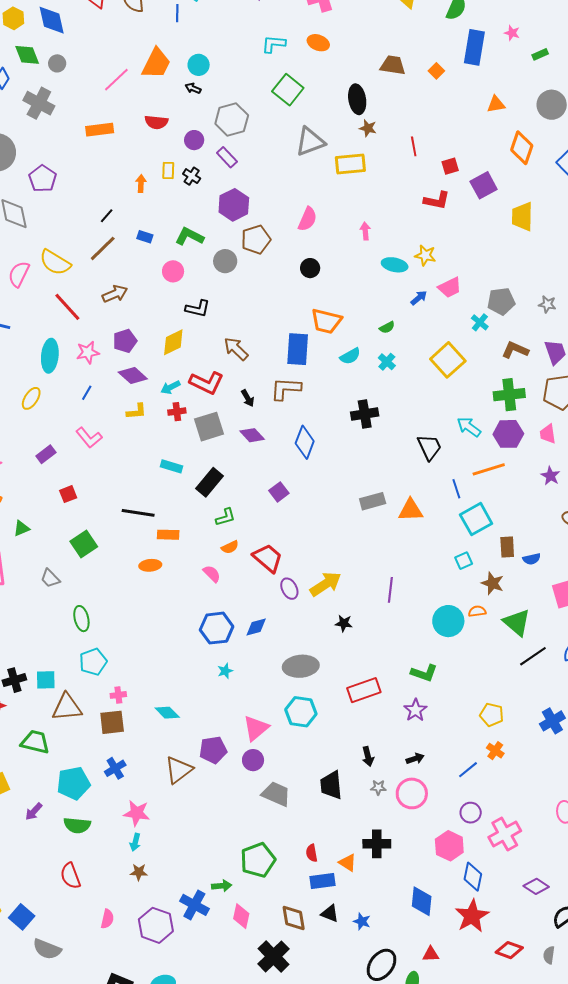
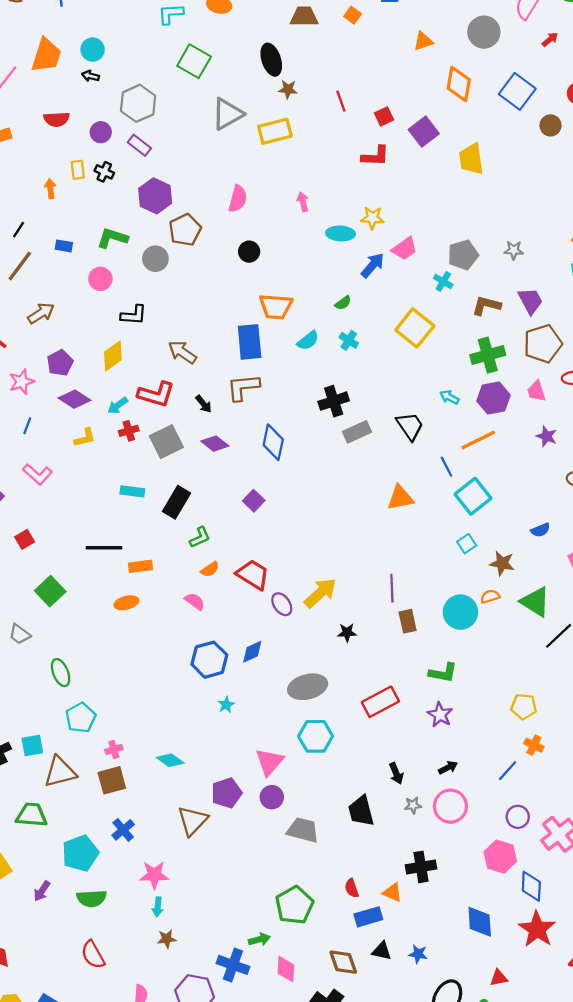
blue arrow: (419, 298) -> (373, 265), size x1.4
cyan arrow: (469, 427) -> (449, 397), size x0.7
gray rectangle: (373, 501) -> (357, 432), moved
brown rectangle: (507, 547) -> (408, 621), moved

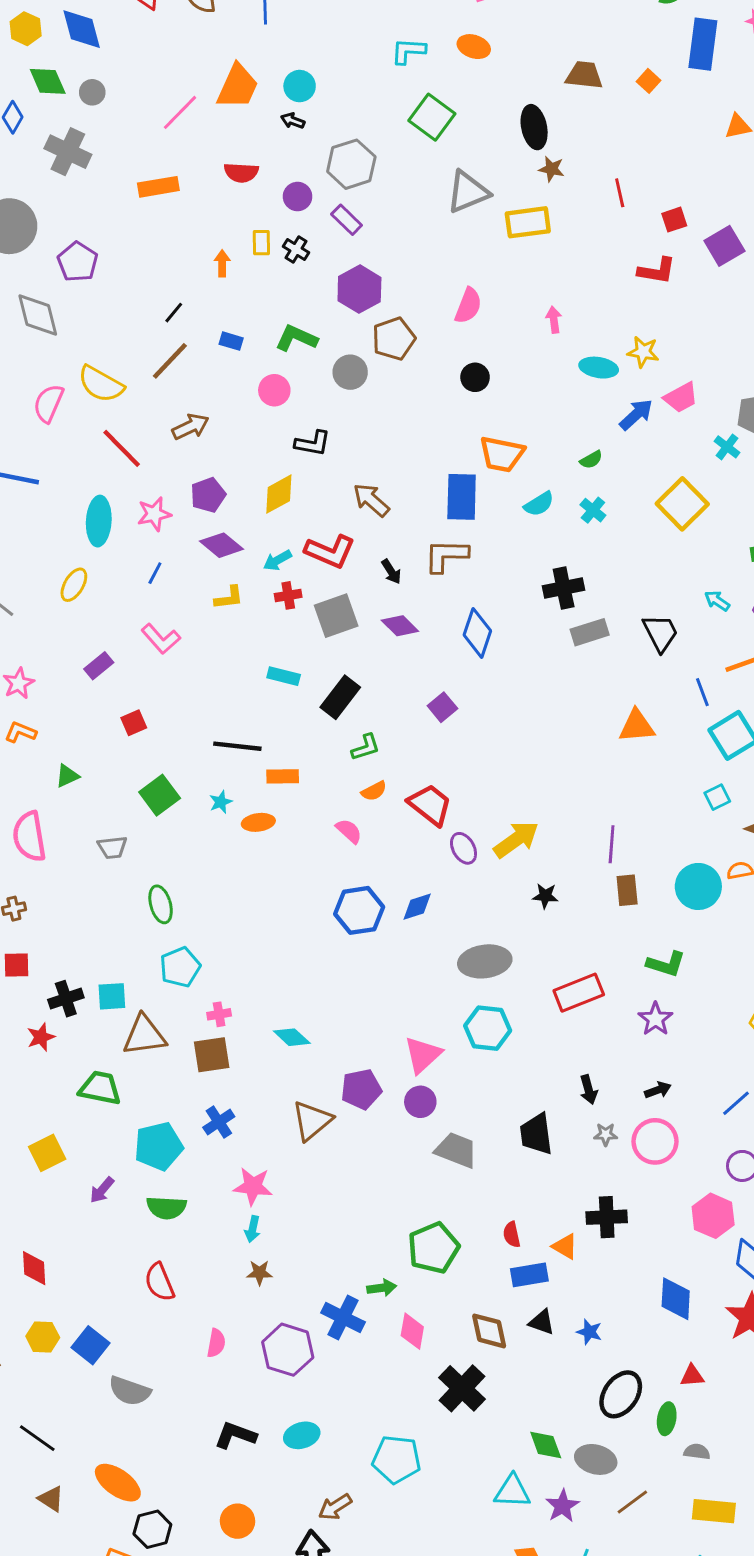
gray trapezoid: (20, 634) -> (112, 847), turned -50
cyan star: (226, 705) -> (221, 802), moved

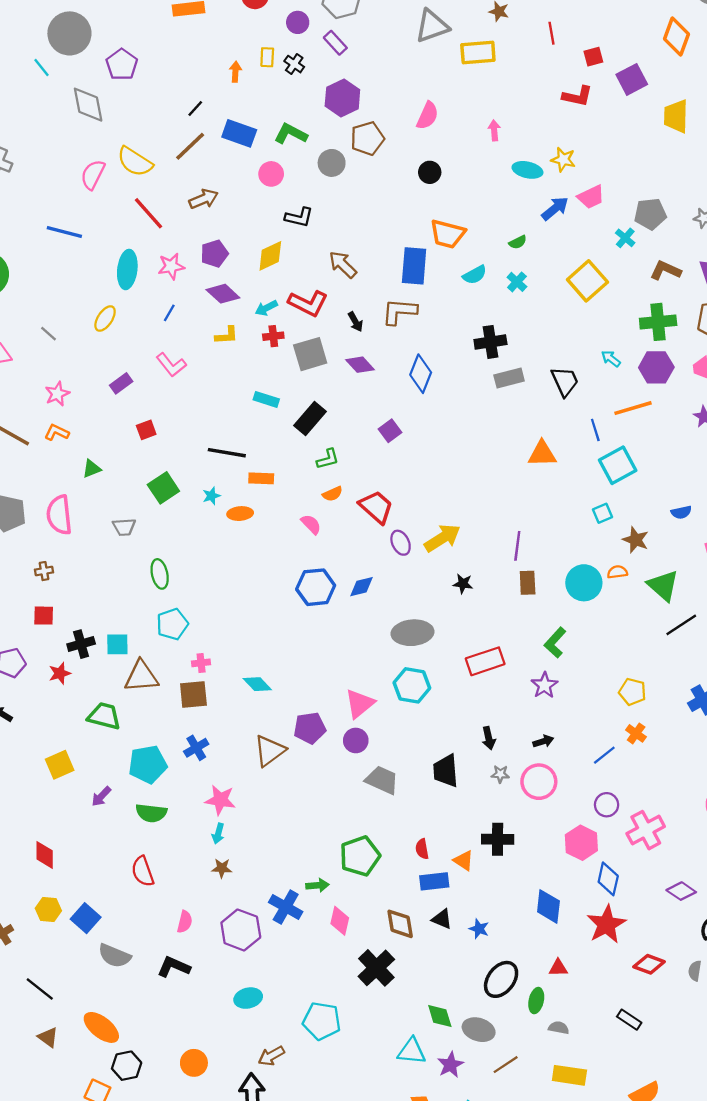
blue rectangle: (231, 341) -> (239, 133), size x1.8
green L-shape: (666, 964) -> (555, 642), turned 112
black L-shape: (235, 1435) -> (174, 967), moved

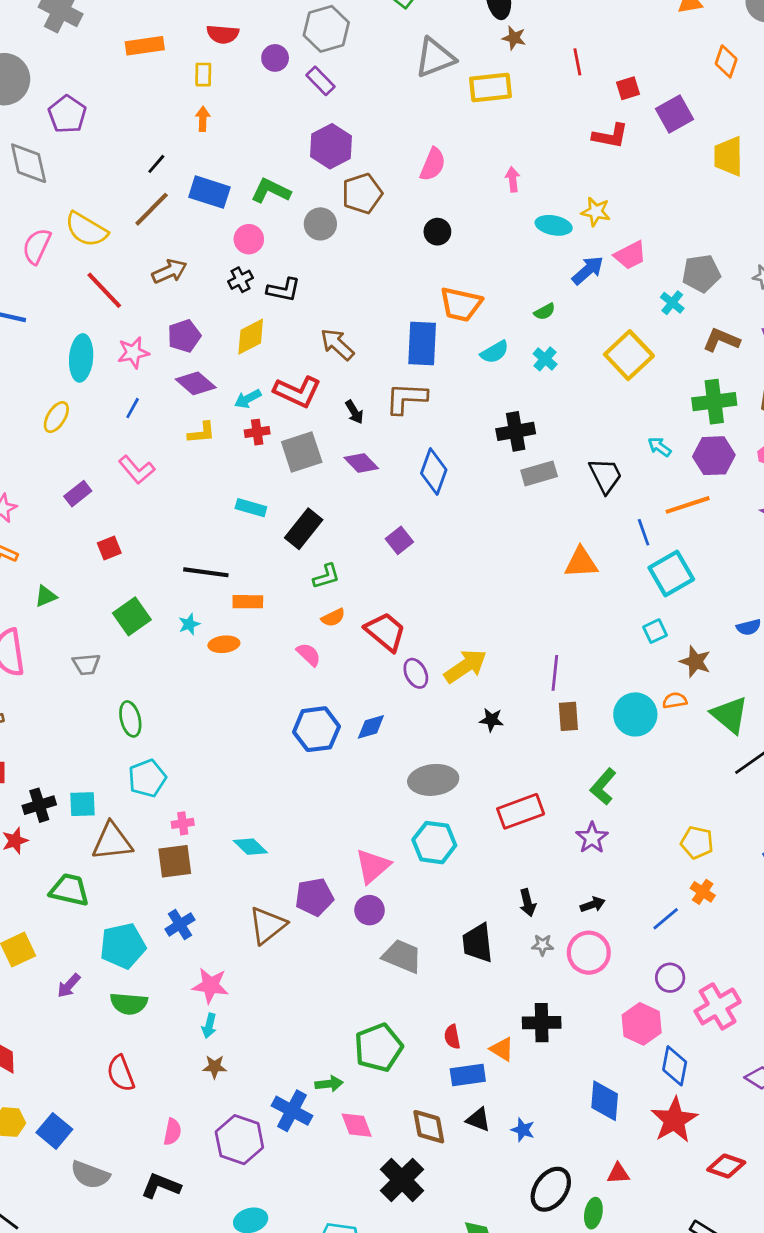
orange diamond: (676, 37) -> (726, 61), size x0.7
yellow rectangle: (267, 57) -> (203, 75), moved
black cross: (294, 64) -> (240, 280), moved, turned 30
pink diamond: (340, 921) -> (357, 1125), turned -32

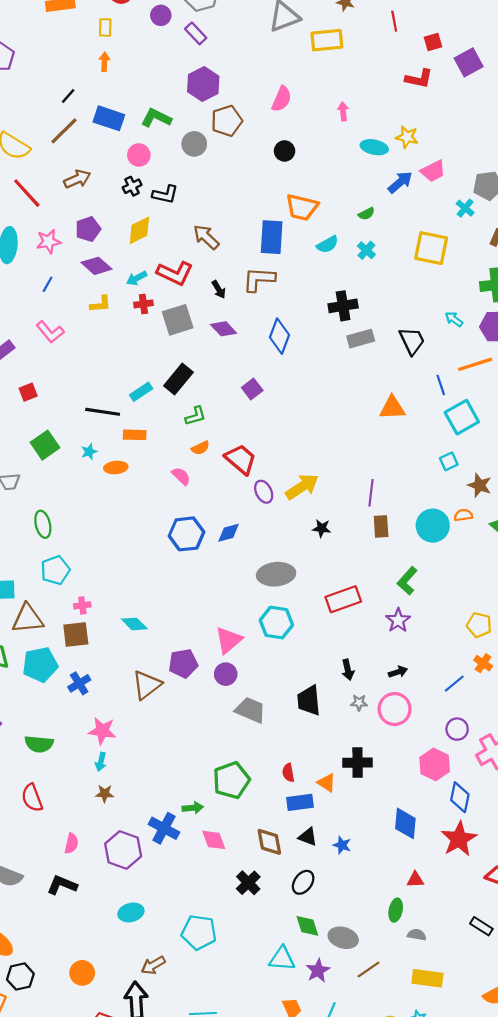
yellow square: (629, 355) -> (431, 248), turned -36
cyan rectangle: (251, 508) -> (141, 392), moved, turned -50
cyan pentagon: (123, 946) -> (40, 665), moved
black cross: (402, 1180) -> (248, 883), size x0.7
black ellipse: (551, 1189) -> (303, 882), moved, size x0.7

